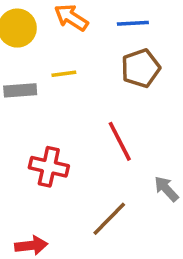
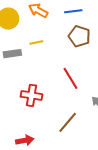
brown pentagon: (141, 68) -> (79, 36), turned -30

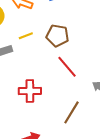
brown pentagon: (79, 36) -> (57, 36), moved

